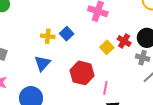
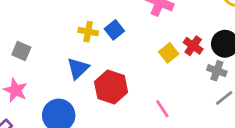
red hexagon: (82, 73) -> (111, 87), moved
pink line: (105, 88) -> (162, 109), turned -48

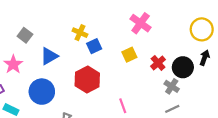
blue square: (114, 30) -> (94, 46), moved
yellow square: (169, 53) -> (129, 55), moved
blue triangle: (78, 68) -> (49, 56), moved

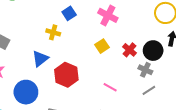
blue square: (94, 46) -> (69, 13), moved
blue triangle: (49, 56) -> (40, 59), moved
pink line: (123, 106) -> (110, 87), moved, turned -32

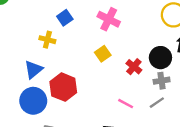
red cross: (130, 50) -> (134, 67), moved
gray cross: (145, 70) -> (162, 81), moved, turned -32
pink line: (110, 87) -> (126, 104), moved
blue circle: (26, 92) -> (33, 101), moved

